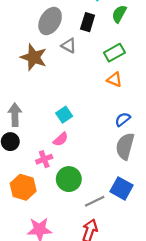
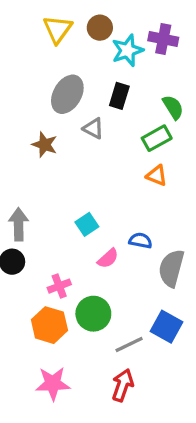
green semicircle: (119, 14) -> (173, 107), moved, turned 120
brown star: (34, 57) -> (45, 145), size x0.7
blue semicircle: (123, 119) -> (140, 241), moved, turned 49
pink semicircle: (61, 139) -> (108, 258), moved
orange hexagon: (23, 187) -> (49, 325), moved

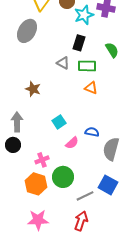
gray ellipse: (67, 94) -> (27, 31), moved
green rectangle: (157, 138) -> (87, 66), moved, turned 30
brown star: (45, 145) -> (33, 89), moved
orange triangle: (157, 176) -> (91, 88), moved

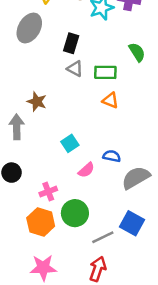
black rectangle: (79, 43) -> (71, 43), moved
gray arrow: (17, 122) -> (17, 127), moved
gray semicircle: (111, 149) -> (136, 178), turned 45

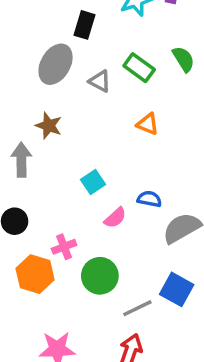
gray ellipse: (29, 28) -> (56, 64), moved
black rectangle: (71, 43) -> (85, 25), moved
green rectangle: (105, 72) -> (139, 68), moved, turned 35
orange hexagon: (41, 222) -> (35, 274), moved

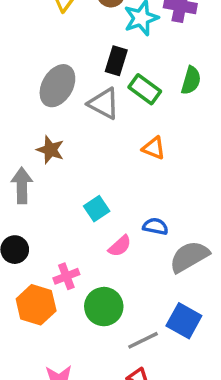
black rectangle: (85, 25) -> (116, 61), moved
green semicircle: (183, 59) -> (191, 80), turned 48
gray triangle: (100, 81) -> (104, 104), size x1.4

